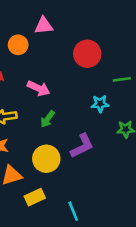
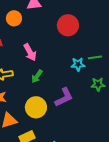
green line: (122, 79) -> (95, 57), moved
pink arrow: (39, 88) -> (30, 52), turned 36

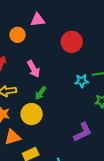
purple L-shape: (64, 97) -> (83, 132), moved
yellow circle: (36, 107) -> (32, 114), moved

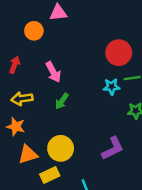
red circle: (72, 42) -> (119, 53), moved
yellow circle: (32, 114) -> (61, 148), moved

